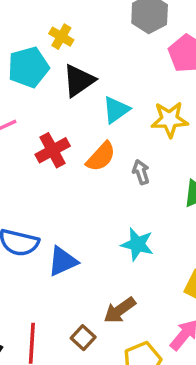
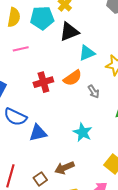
red cross: (53, 150) -> (43, 82), moved
gray arrow: (141, 172) -> (94, 92), turned 152

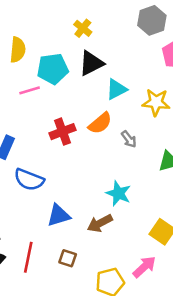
cyan pentagon: (42, 18) -> (53, 69), moved
blue triangle: (38, 133) -> (59, 215), moved
brown arrow: (64, 168) -> (100, 223), moved
brown square: (40, 179) -> (68, 258), turned -32

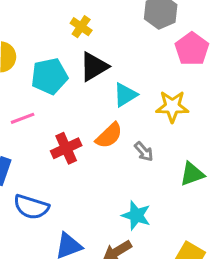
pink line: (30, 90) -> (23, 118), moved

